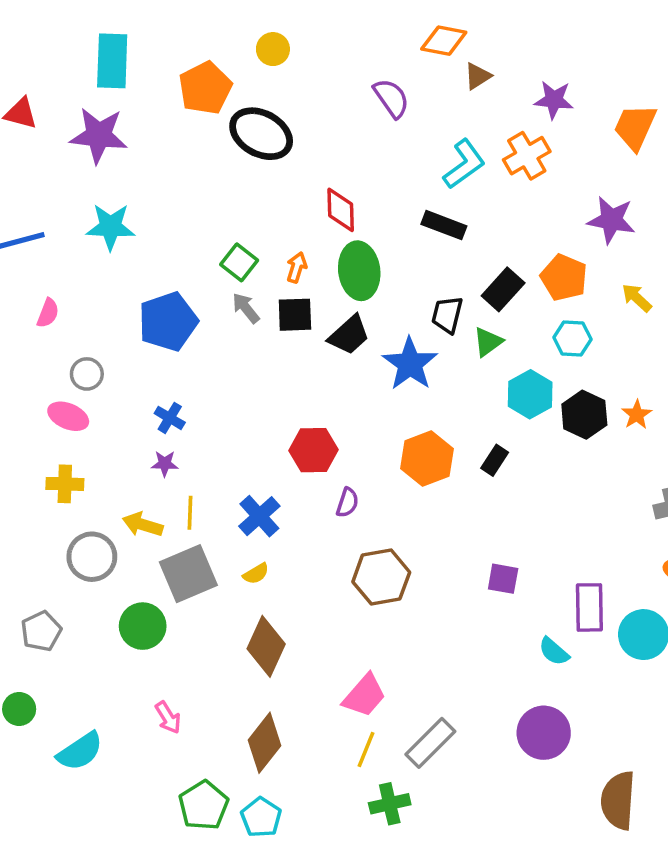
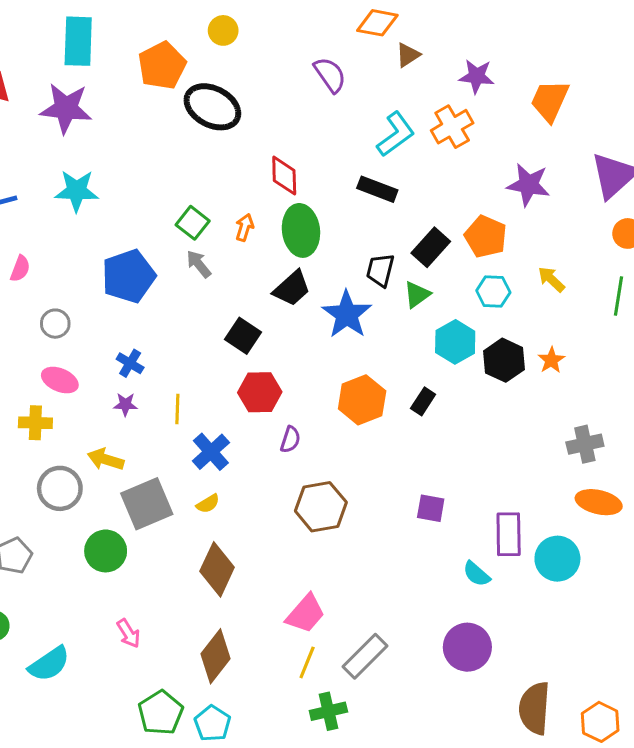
yellow arrow: (637, 298) -> (551, 279), moved
black square: (295, 315) -> (243, 336), moved, turned 36
pink ellipse: (68, 416) -> (60, 380), moved
yellow line: (190, 513) -> (177, 409), moved

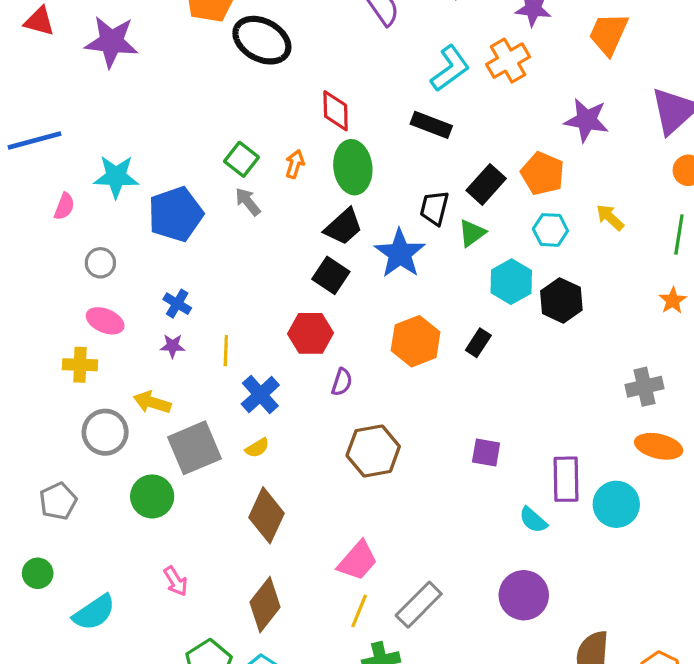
cyan star: (77, 191) -> (116, 177), moved
black square: (243, 336) -> (331, 275), moved
orange star: (551, 360) -> (673, 300), moved

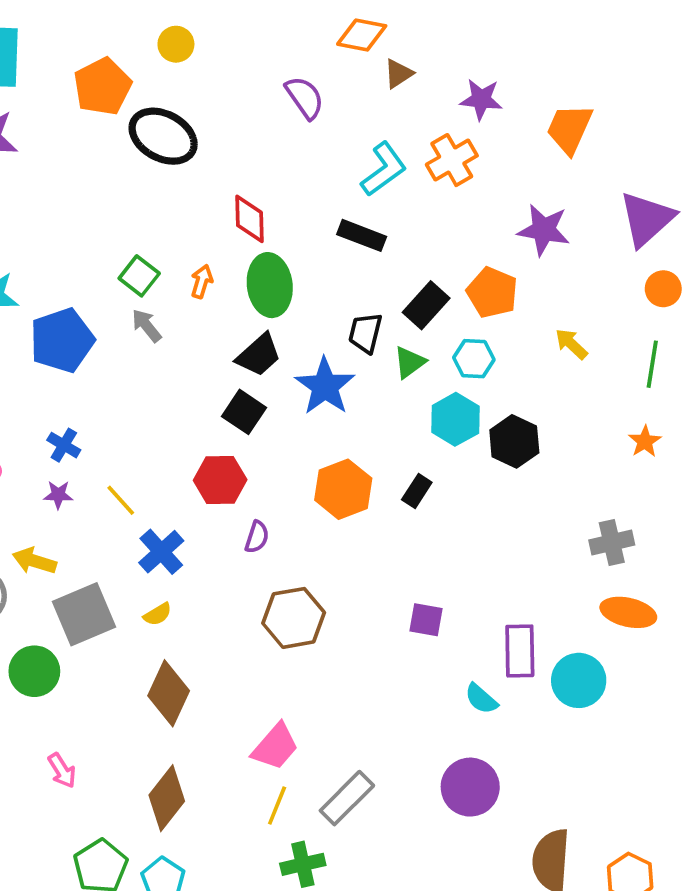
cyan hexagon: (550, 230) -> (474, 359), moved
yellow line: (226, 351) -> (121, 500), turned -44

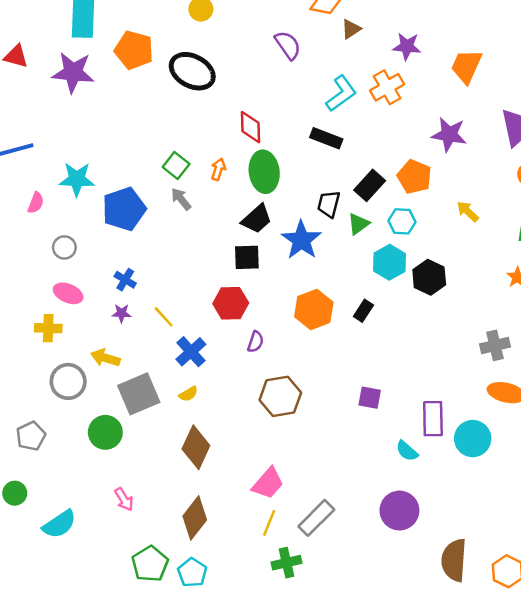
orange pentagon: (102, 86) -> (134, 50), moved, turned -30
black square: (244, 412) -> (247, 257), turned -36

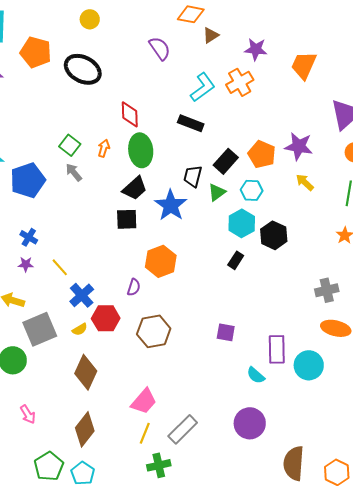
purple star: (449, 135) -> (299, 146), moved
red hexagon: (231, 303) -> (106, 318), moved
orange hexagon: (314, 309) -> (161, 261), moved
black rectangle: (363, 311) -> (236, 260), moved

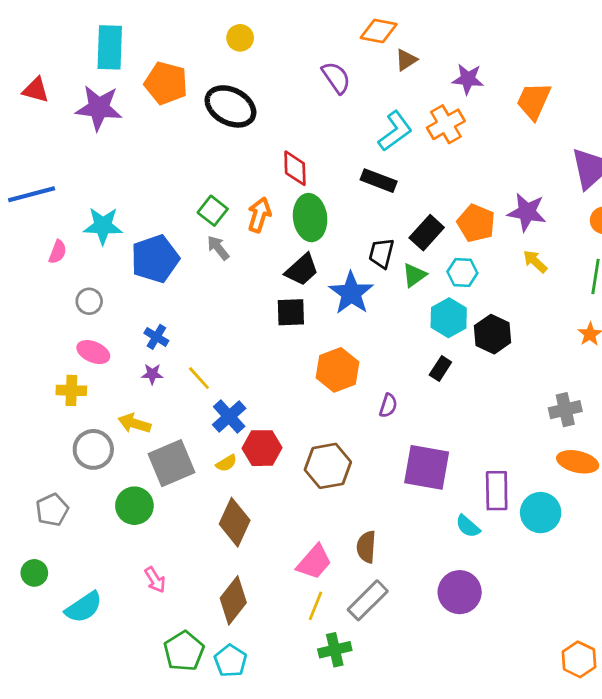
orange arrow: (104, 148) -> (259, 215), size x1.4
purple semicircle: (134, 287) -> (388, 406), moved
purple square: (226, 332) -> (427, 467), size x1.8
brown semicircle: (294, 463) -> (366, 547), moved, size x0.7

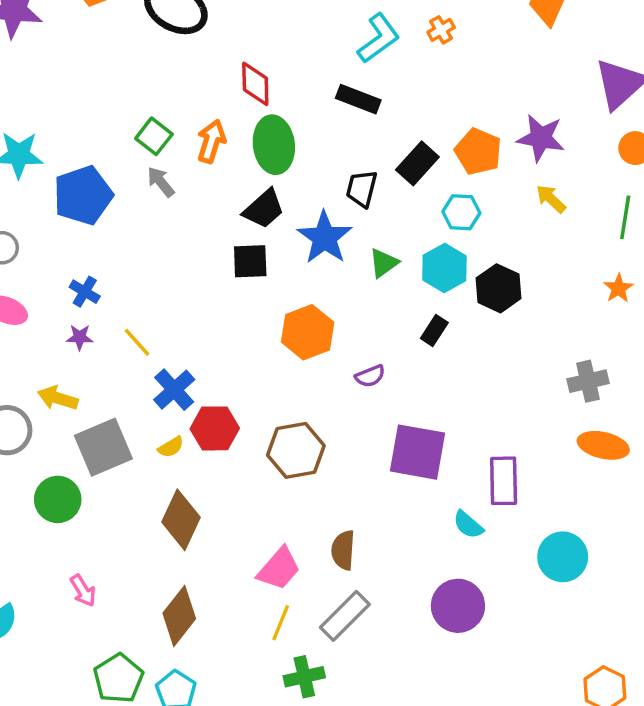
orange cross: (446, 124) -> (441, 30), size x0.6
green triangle: (414, 275) -> (384, 263), moved
purple semicircle: (388, 406) -> (370, 376), turned 50
cyan circle: (541, 513) -> (563, 557), moved

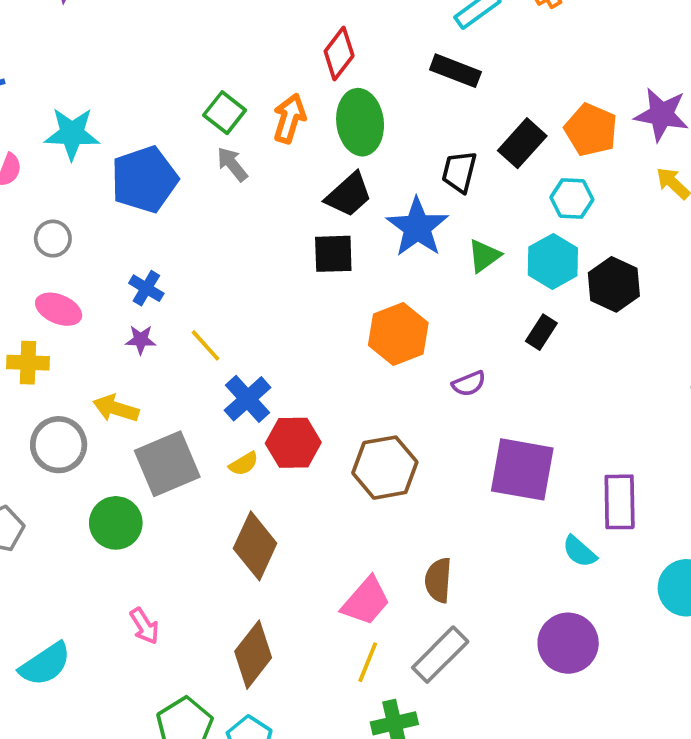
red diamond: (255, 84) -> (339, 53), turned 39

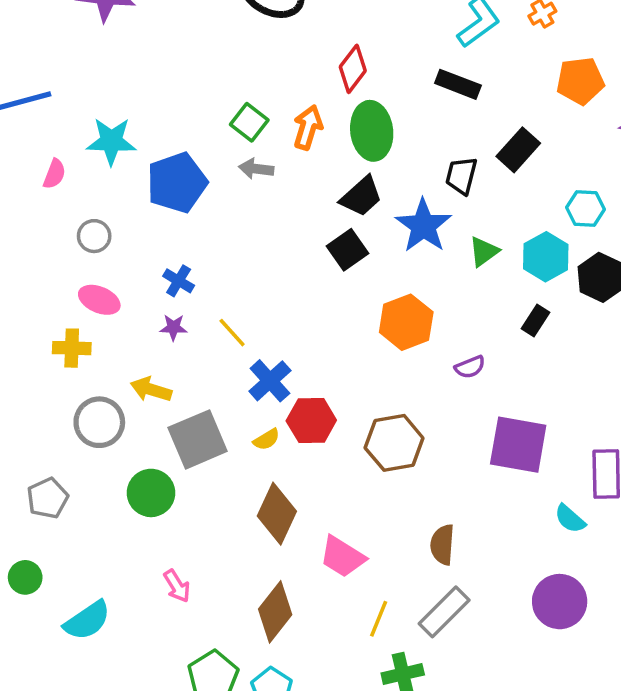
orange pentagon: (591, 130) -> (580, 81), moved, turned -30
gray arrow: (232, 164) -> (256, 169), turned -44
cyan hexagon: (572, 199) -> (585, 208), moved
black square: (333, 254) -> (348, 250), turned -33
pink trapezoid: (366, 601) -> (342, 557), moved, turned 81

